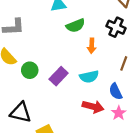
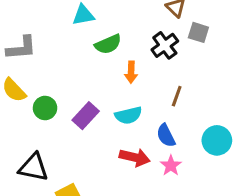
black cross: (116, 27) -> (165, 45), turned 30

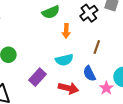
purple rectangle: (86, 116) -> (37, 77), moved
pink star: (171, 166) -> (106, 88), moved

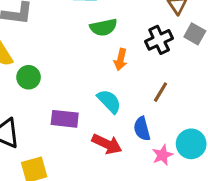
cyan semicircle: (64, 60) -> (109, 101), turned -132
purple rectangle: (37, 77) -> (65, 119), turned 42

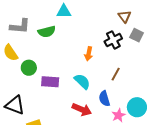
green semicircle: (103, 27) -> (47, 32), moved
purple rectangle: (65, 119) -> (50, 82), moved

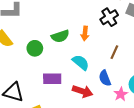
green semicircle: (47, 32) -> (60, 36), moved
green circle: (29, 68) -> (35, 48), moved
purple rectangle: (50, 82) -> (52, 79), moved

